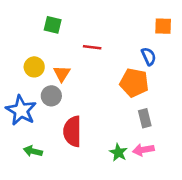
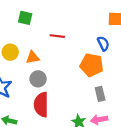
orange triangle: (62, 74) -> (33, 57), turned 48
gray circle: (51, 96) -> (38, 79), moved

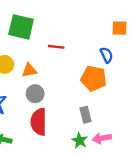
green square: (25, 18) -> (21, 27), size x1.6
gray rectangle: (100, 94) -> (85, 115), moved

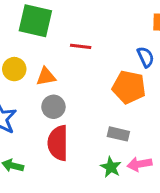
gray rectangle: (85, 115) -> (118, 134), turned -63

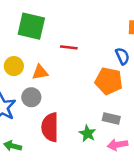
gray circle: (53, 107) -> (31, 97), moved
gray rectangle: (118, 134) -> (111, 118), moved
green star: (111, 167) -> (87, 133), moved

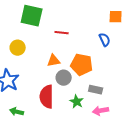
orange triangle: (40, 72) -> (54, 61), moved
orange pentagon: (109, 81) -> (82, 65), moved
gray circle: (31, 97) -> (64, 78), moved

